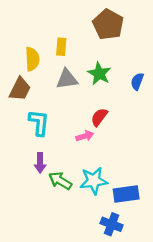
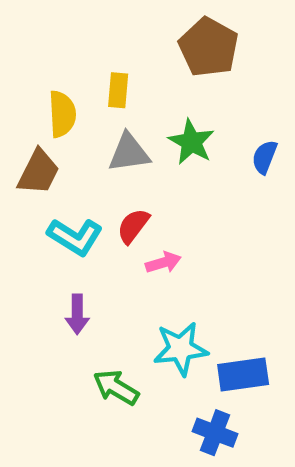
red semicircle: (99, 117) -> (133, 226), moved
cyan L-shape: (39, 123) -> (75, 237), turned 116
green arrow: (60, 181) -> (116, 387), moved

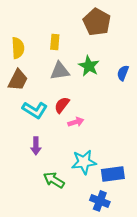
yellow semicircle: (62, 114) -> (18, 48), moved

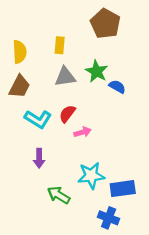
blue semicircle: (123, 73) -> (117, 87), moved, turned 98

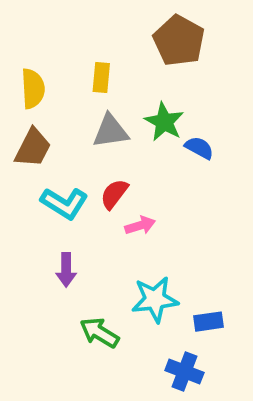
blue rectangle: (123, 189) -> (209, 322), size x0.7

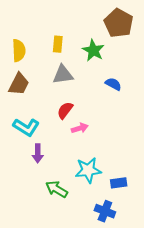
brown pentagon: (179, 41) -> (119, 23), moved
green star: (164, 122) -> (93, 50), moved
cyan L-shape: (64, 203) -> (26, 127), moved

